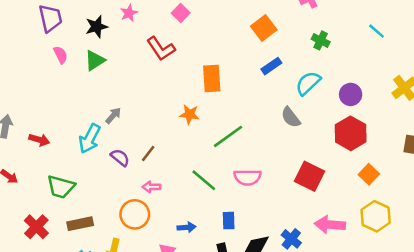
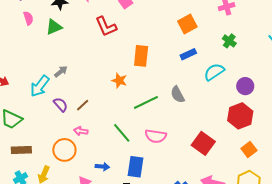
gray semicircle: (291, 117) -> (178, 95), moved
blue rectangle: (229, 221) -> (135, 167), size x1.5

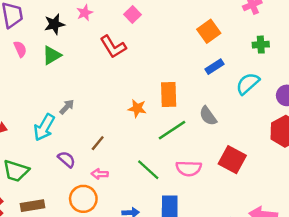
green cross: (229, 41) -> (261, 45), turned -32
orange rectangle: (141, 56) -> (169, 95), moved
purple semicircle: (61, 105) -> (67, 159), moved
red square: (203, 143) -> (232, 160), moved

